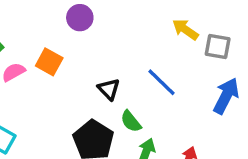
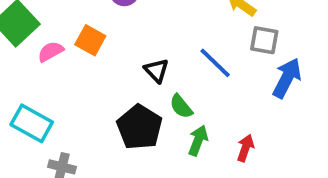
gray square: (218, 47) -> (264, 40), moved

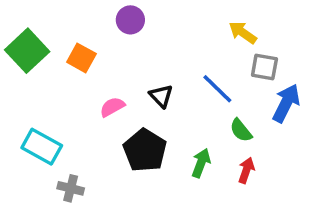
orange square: (90, 40) -> (81, 58), moved
pink semicircle: (51, 52) -> (112, 107), moved
green semicircle: (181, 106) -> (241, 130), moved

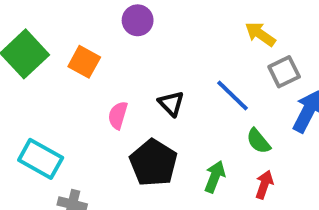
gray square: (264, 67) -> (284, 72), turned -36
pink semicircle: (112, 107) -> (118, 115), turned -45

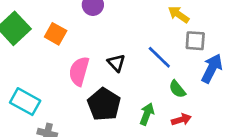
gray square: (284, 72) -> (195, 41), turned 30
pink semicircle: (118, 115) -> (79, 71), size x1.5
red arrow: (264, 185) -> (181, 120), turned 54

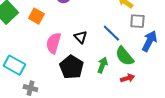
green semicircle: (177, 89) -> (124, 56), size x1.5
green arrow: (147, 114) -> (102, 65), moved

